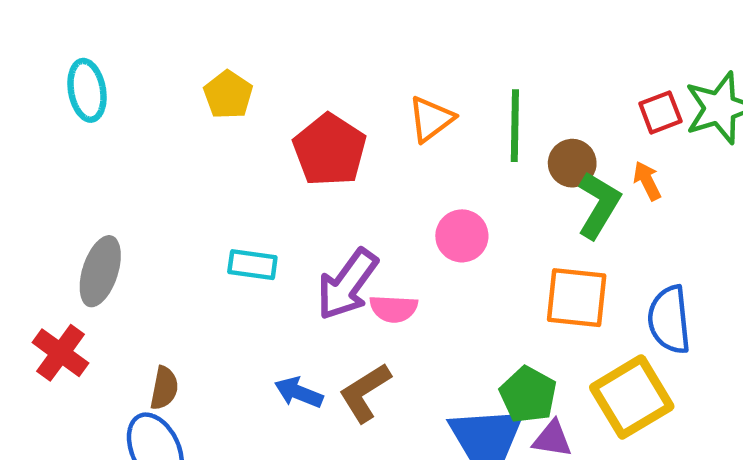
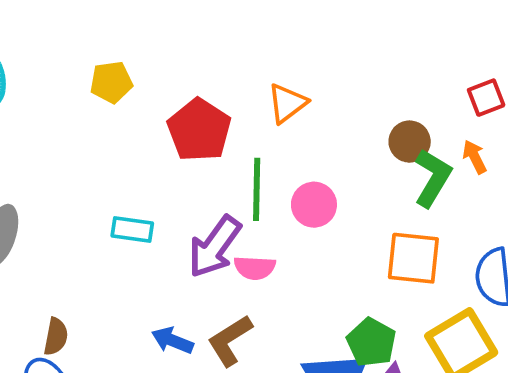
yellow pentagon: (228, 95) -> (111, 82), turned 30
green line: (515, 126) -> (257, 189), moved

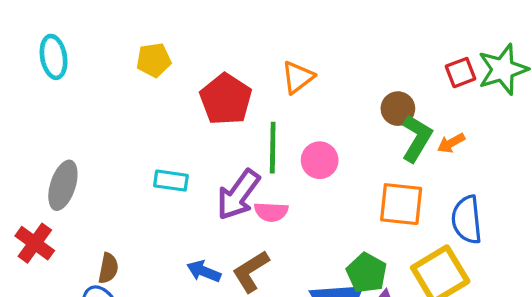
orange arrow: (475, 157) -> (451, 143), moved, turned -92

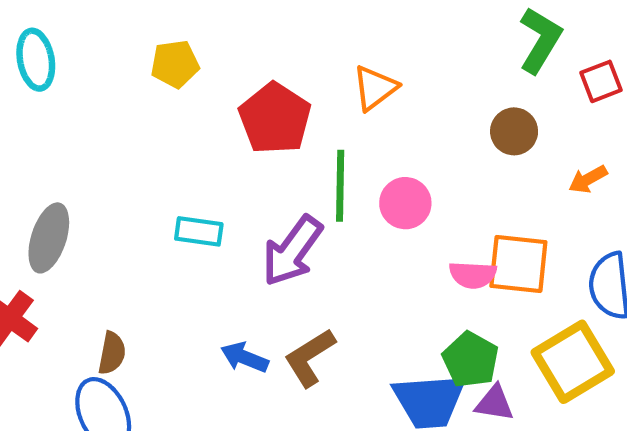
green L-shape: (417, 138) -> (540, 40), moved
pink semicircle: (271, 212) -> (473, 275), moved

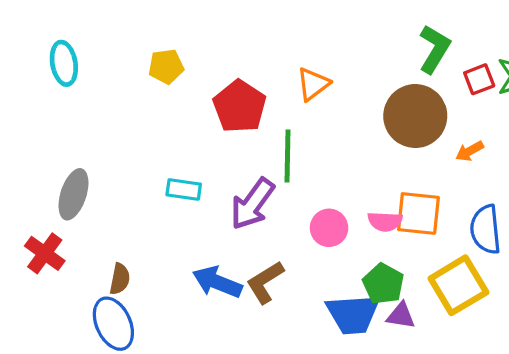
brown circle: (514, 131) -> (415, 116), size x1.8
pink circle: (405, 203) -> (329, 228), moved
blue arrow: (244, 357) -> (217, 282), size x1.4

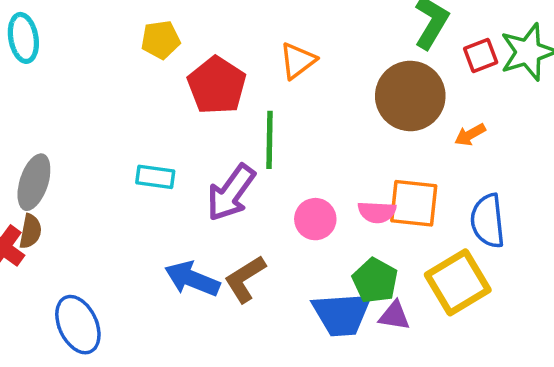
yellow pentagon: (166, 67) -> (161, 40), moved
brown semicircle: (120, 279) -> (30, 231), moved

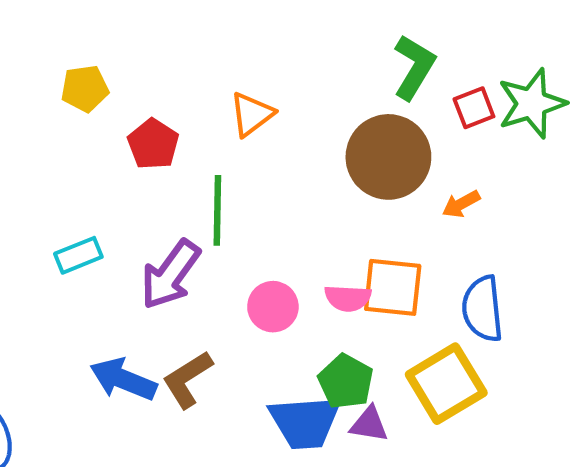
red pentagon: (217, 85) -> (153, 144), size x0.7
cyan rectangle: (155, 177) -> (78, 255), turned -30

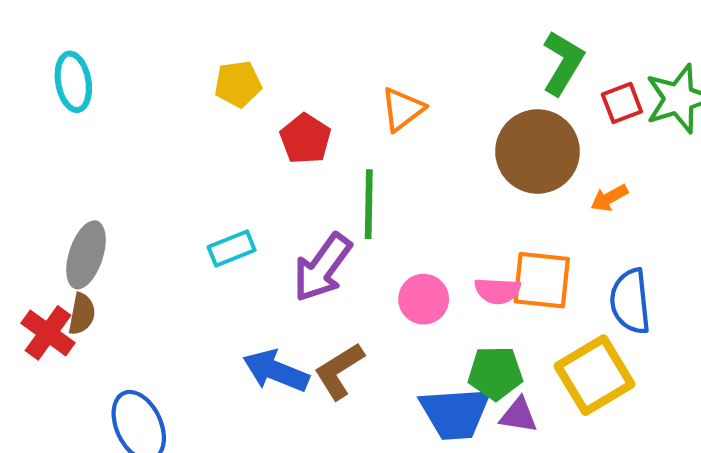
green pentagon: (346, 381) -> (495, 373), turned -30

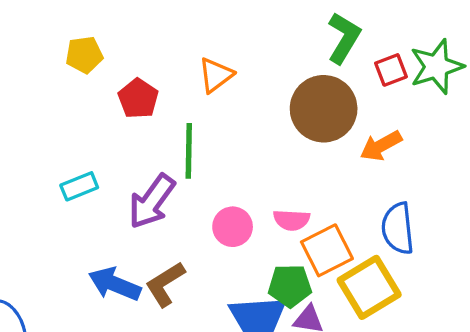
orange arrow: (609, 198) -> (381, 146), size x1.4
orange square: (542, 280) -> (327, 250), moved, turned -33

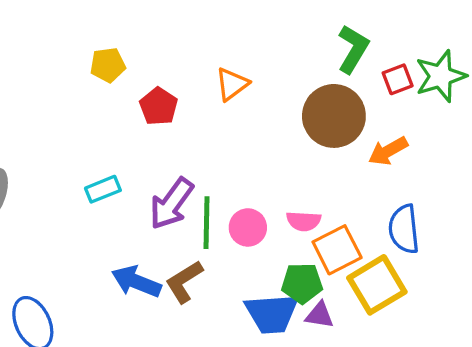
green line: (189, 151) -> (206, 223), moved

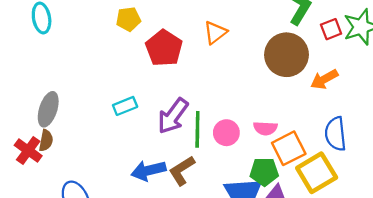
red pentagon: (159, 106) -> (164, 48), size x1.4
blue arrow: (136, 282) -> (148, 171), turned -36

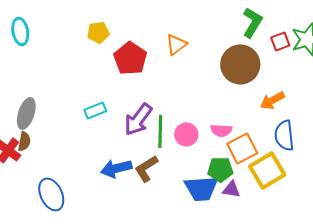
orange arrow: (324, 79) -> (272, 100), moved

